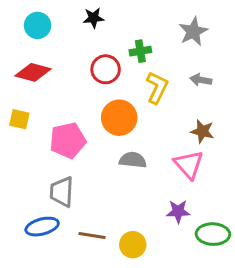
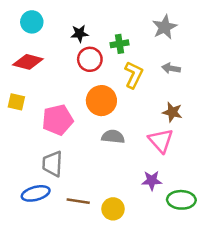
black star: (93, 18) -> (80, 34), moved

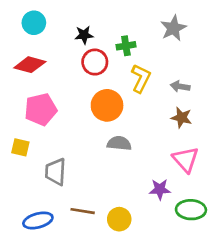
gray arrow: (171, 68) -> (180, 86), moved
yellow square: (16, 102) -> (20, 147), moved
pink pentagon: (58, 120) -> (41, 109), moved
pink triangle: (161, 141) -> (186, 160), moved
blue ellipse: (36, 193) -> (38, 220), moved

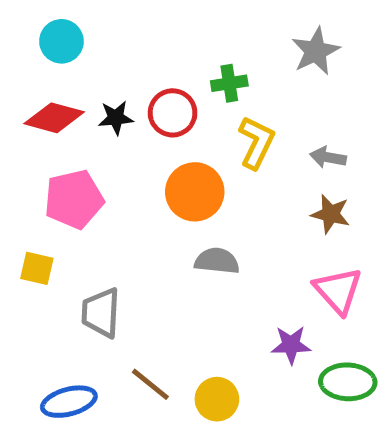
black star: (84, 35) -> (116, 118), moved
brown line: (83, 211) -> (150, 384), turned 30

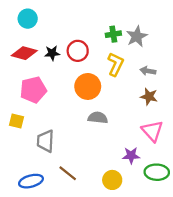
gray star: (316, 51) -> (137, 36), moved
green cross: (229, 83) -> (113, 34), moved
yellow circle: (217, 399) -> (112, 180), moved

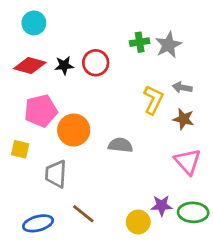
yellow L-shape: (116, 64) -> (153, 100), moved
orange circle: (88, 86) -> (74, 130), moved
purple star: (131, 155) -> (162, 206), moved

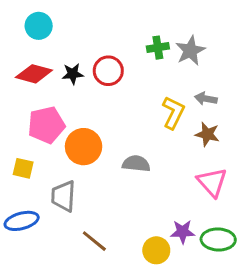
blue ellipse: (38, 223) -> (22, 221), moved

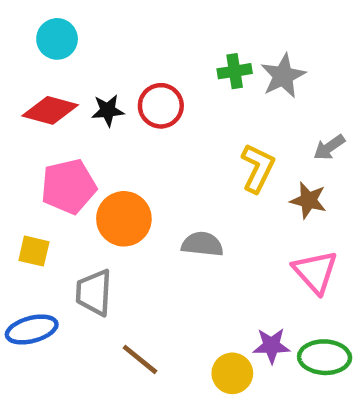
gray arrow: (206, 99) -> (329, 147), moved, turned -45

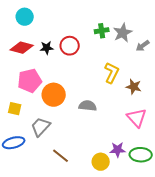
gray arrow: (329, 147) -> (143, 46), moved
gray trapezoid: (94, 293) -> (41, 127), turned 40

